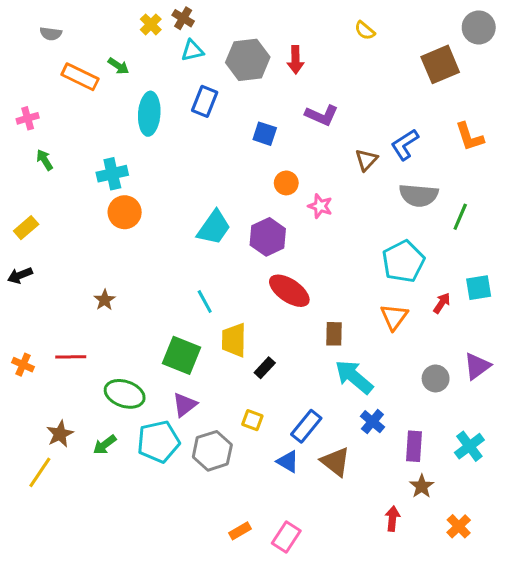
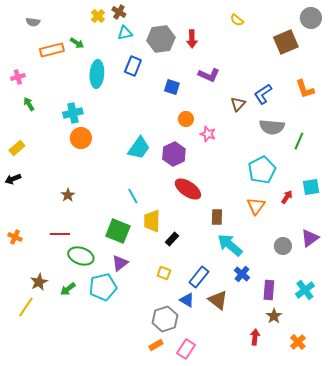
orange rectangle: (80, 77) -> (52, 50), turned -40
red line: (71, 357) -> (60, 234), moved
gray hexagon: (212, 451) -> (165, 319), moved

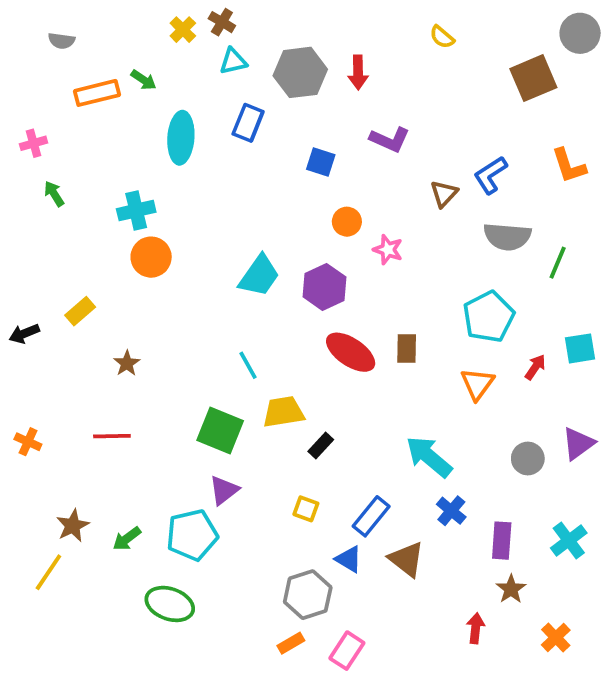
yellow rectangle: (17, 148) -> (80, 311), moved
brown rectangle: (217, 217) -> (407, 348), moved
yellow trapezoid: (152, 221) -> (283, 412), turned 80
green ellipse: (81, 256) -> (170, 604), moved

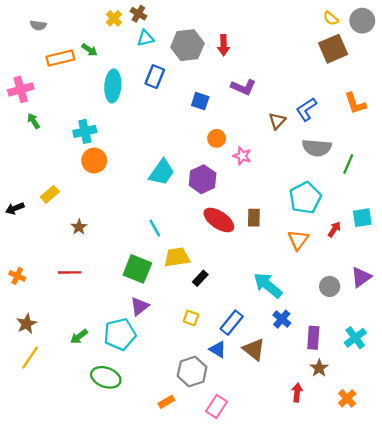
yellow semicircle: (442, 37) -> (331, 18), moved
pink cross: (34, 143) -> (21, 89), size x1.5
brown star: (73, 526) -> (27, 324), moved
orange rectangle: (291, 643) -> (166, 402), moved

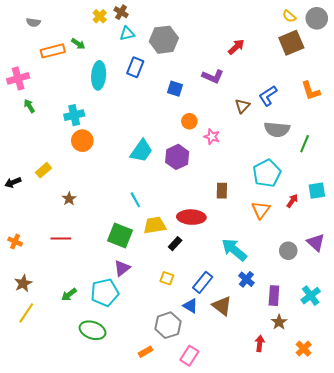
red arrow: (224, 45) -> (236, 47), moved, turned -132
red ellipse: (219, 220) -> (191, 217), moved, turned -32
purple triangle: (361, 277) -> (316, 243), turned -42

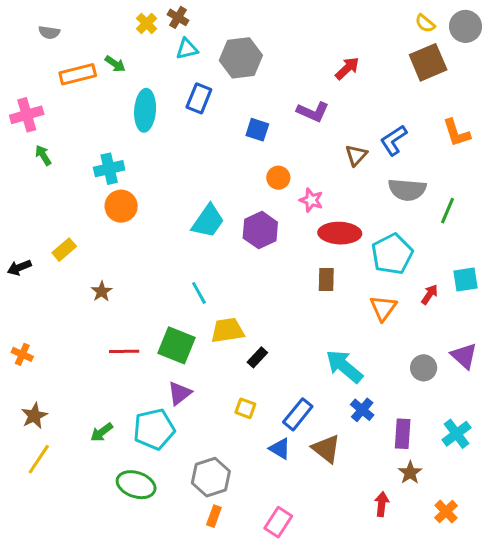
red ellipse: (191, 217) -> (340, 233), moved
red line: (61, 238) -> (124, 351), moved
gray hexagon: (168, 325) -> (211, 477), moved
orange rectangle: (146, 352) -> (214, 516), turned -40

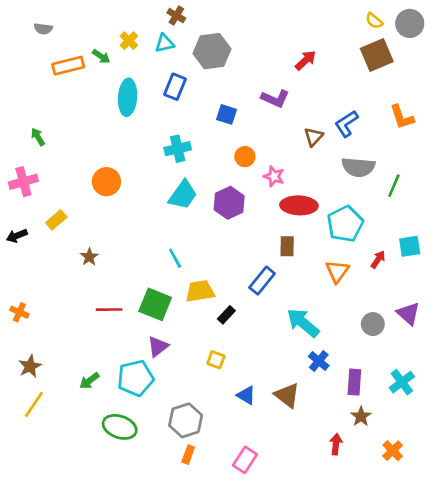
brown cross: (178, 17) -> (176, 16), moved
yellow cross: (147, 23) -> (129, 41), moved
pink cross: (27, 115) -> (23, 182), moved
cyan cross: (109, 169) -> (178, 149), moved
blue rectangle: (298, 414) -> (262, 281), moved

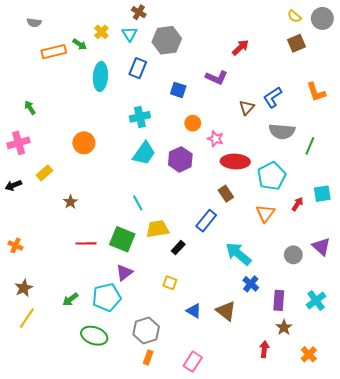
cyan triangle: (164, 43) -> (129, 34), turned -49
brown square: (377, 55) -> (296, 43), size x0.7
brown rectangle: (287, 246) -> (226, 194), turned -35

